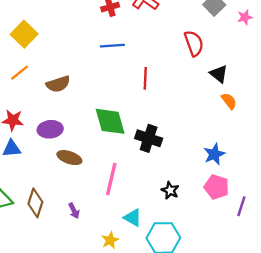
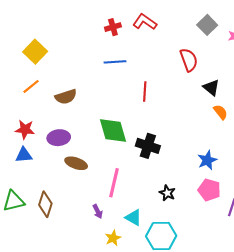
purple arrow: (74, 211) -> (98, 211), moved

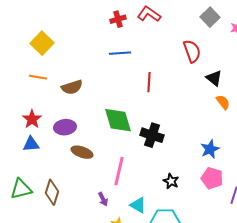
orange line: (31, 86) -> (38, 77), turned 48
red star: (25, 129) -> (32, 119), turned 30

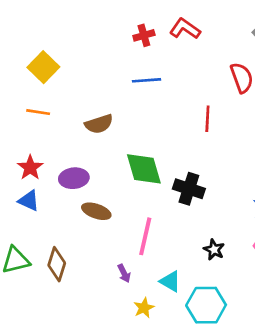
red line: (149, 82) -> (207, 119), moved
brown semicircle: (72, 87) -> (99, 124), moved
blue triangle: (31, 144) -> (29, 201), turned 30

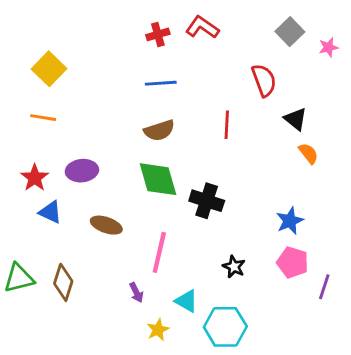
brown semicircle: (99, 124) -> (159, 130), moved
purple ellipse: (74, 178) -> (82, 171), moved
blue triangle: (29, 201) -> (50, 212), moved

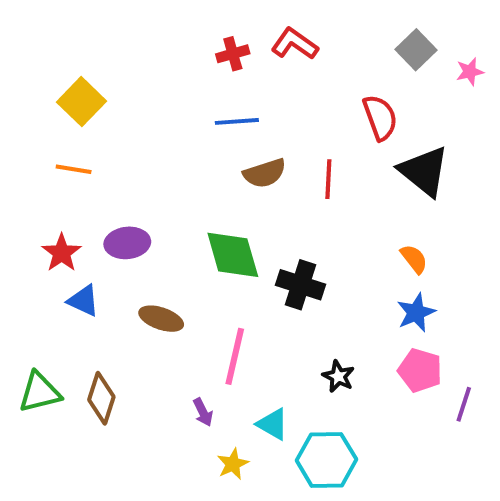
black triangle: (296, 119) -> (424, 171), size x1.6
brown semicircle: (159, 130) -> (265, 173), moved
orange semicircle: (308, 153) -> (414, 259), moved

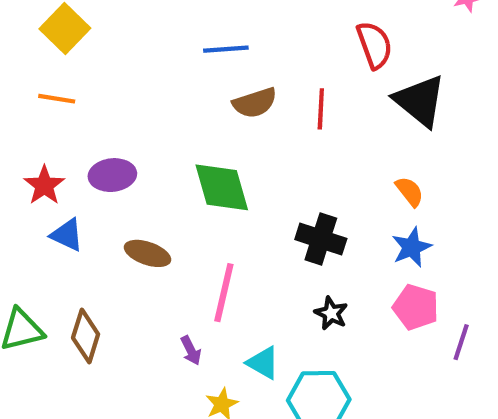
black cross: (301, 285) -> (321, 239), moved

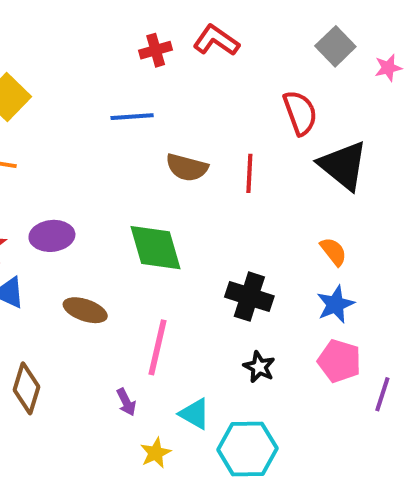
blue line: (226, 49) -> (132, 117), moved
brown semicircle: (255, 103) -> (187, 167), turned 33

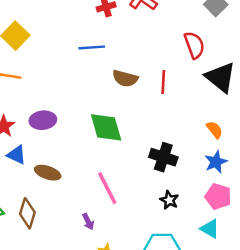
brown ellipse: (85, 310) -> (48, 173), moved
pink line: (157, 347) -> (107, 188), turned -40
cyan triangle: (195, 414) -> (210, 229), moved

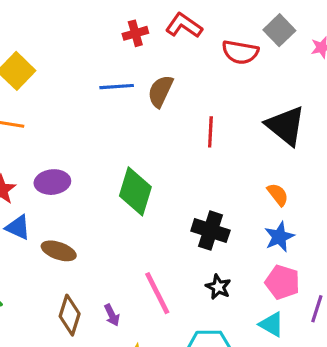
red semicircle: (194, 45) -> (240, 52), moved, turned 120
brown semicircle: (125, 78) -> (160, 91), moved, turned 100
green diamond: (106, 127) -> (135, 191), turned 33
pink line: (107, 188) -> (157, 293), moved
brown diamond: (27, 213) -> (70, 315), moved

